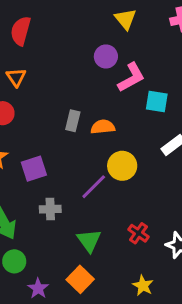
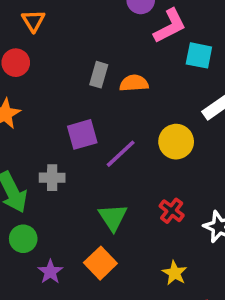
yellow circle: (122, 166) -> (176, 142), moved
purple square: (34, 169) -> (82, 134), moved
gray cross: (50, 209) -> (52, 178), moved

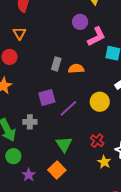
yellow star: (175, 273) -> (104, 162), moved

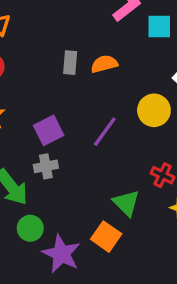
purple square: (47, 98) -> (49, 130), moved
green triangle: (64, 144) -> (126, 203), moved
purple star: (29, 175) -> (61, 254), size x1.6

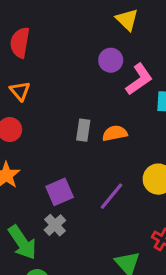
gray cross: (46, 166) -> (55, 225), turned -35

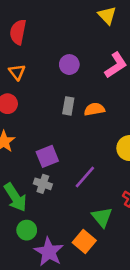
purple circle: (111, 60) -> (69, 65), moved
purple line: (112, 196) -> (85, 177), moved
gray cross: (55, 225) -> (43, 184), turned -30

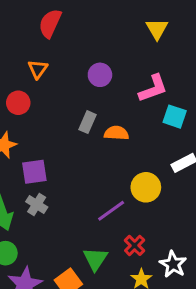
purple square: (47, 156) -> (34, 172), moved
purple line: (85, 177) -> (111, 211), moved

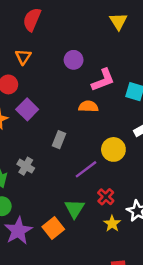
pink L-shape: (153, 88) -> (103, 80), moved
gray rectangle: (87, 122) -> (59, 140), moved
purple square: (34, 172) -> (27, 109), moved, turned -35

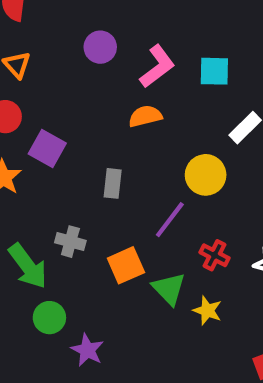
yellow star: (112, 224) -> (207, 311), moved
orange square: (53, 228) -> (126, 265), moved, turned 30
purple star: (18, 231) -> (87, 350), size x0.7

